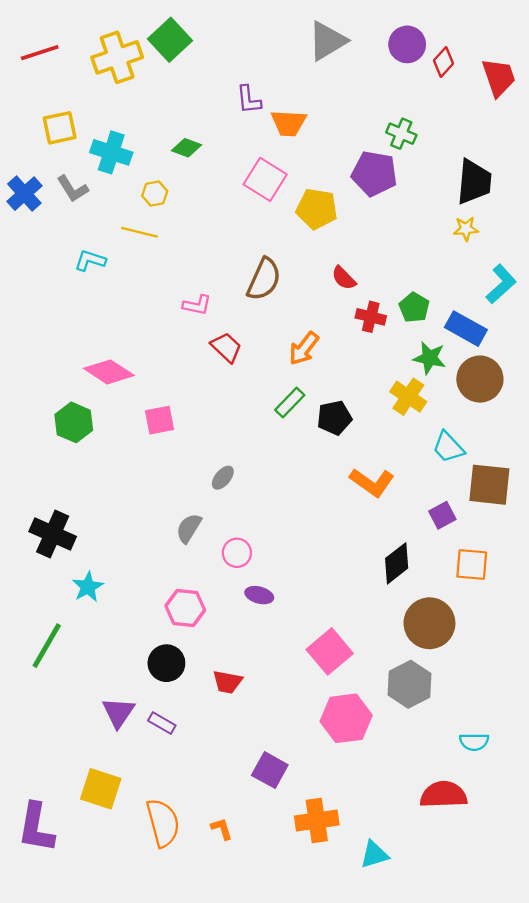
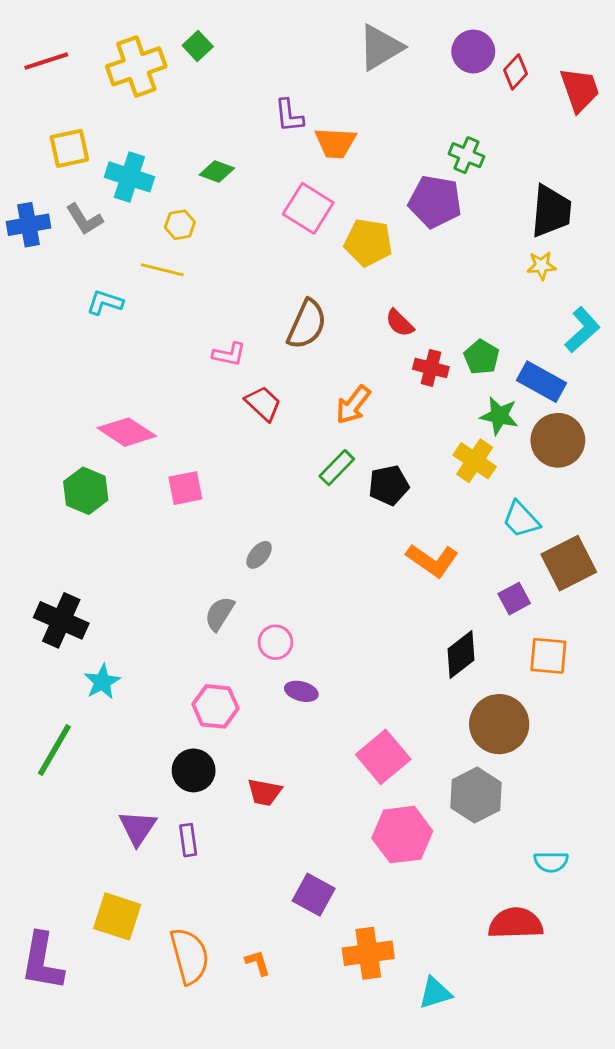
green square: (170, 40) -> (198, 46), size x0.6
blue cross: (24, 194) -> (29, 225), turned 32
brown square: (489, 485) -> (569, 563), turned -33
purple rectangle: (162, 723) -> (188, 840), turned 52

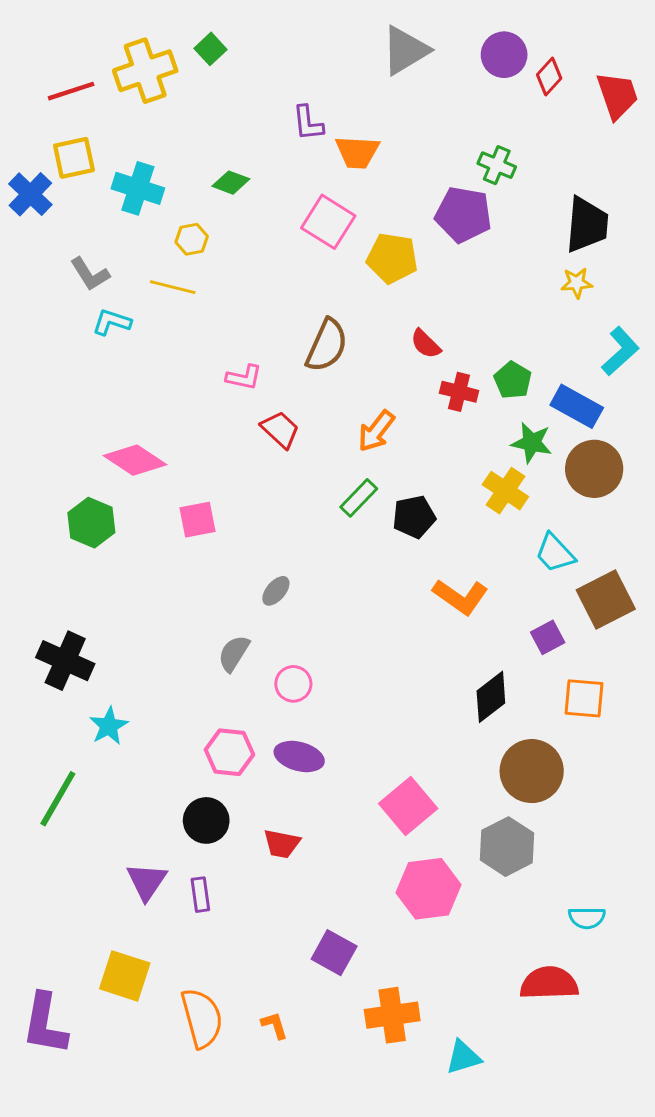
red line: (46, 61) -> (71, 91), moved
gray L-shape: (84, 219) -> (90, 274), moved
blue cross: (29, 225) -> (30, 194), moved, turned -36
purple ellipse: (301, 691) -> (299, 757), moved, size x1.4

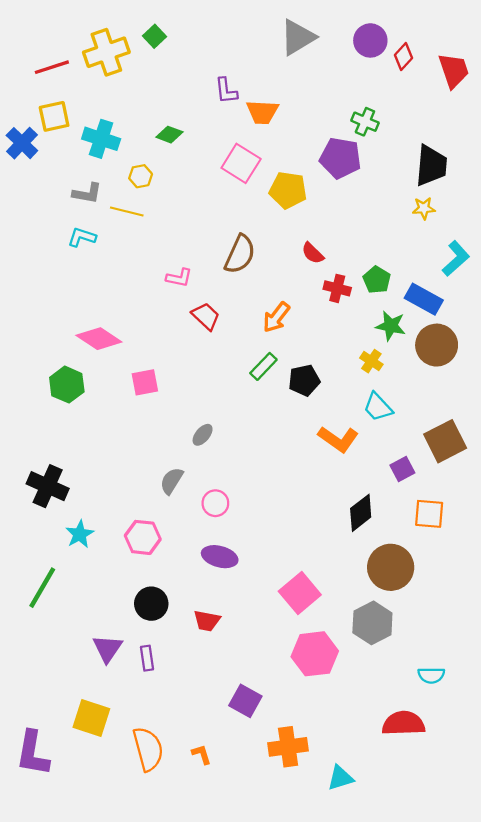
gray L-shape: (90, 274) -> (87, 193), moved, turned -48
yellow cross: (505, 491) -> (371, 361), size x0.7
cyan trapezoid: (555, 553) -> (378, 407), moved
pink hexagon: (229, 752) -> (143, 537), moved

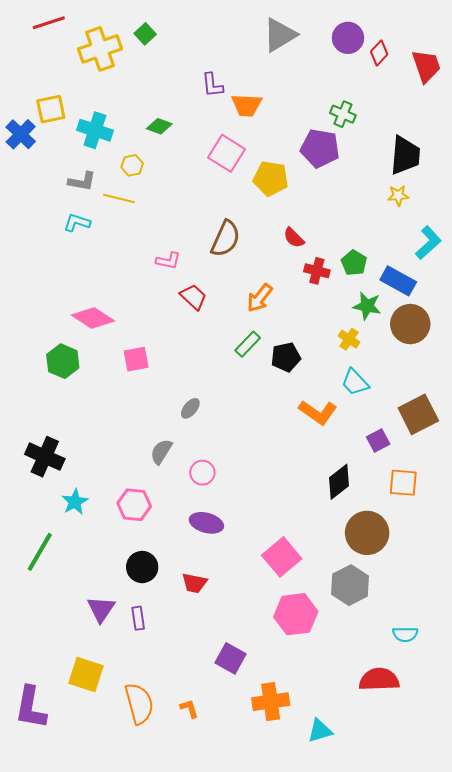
red line: (52, 67) -> (49, 23), moved

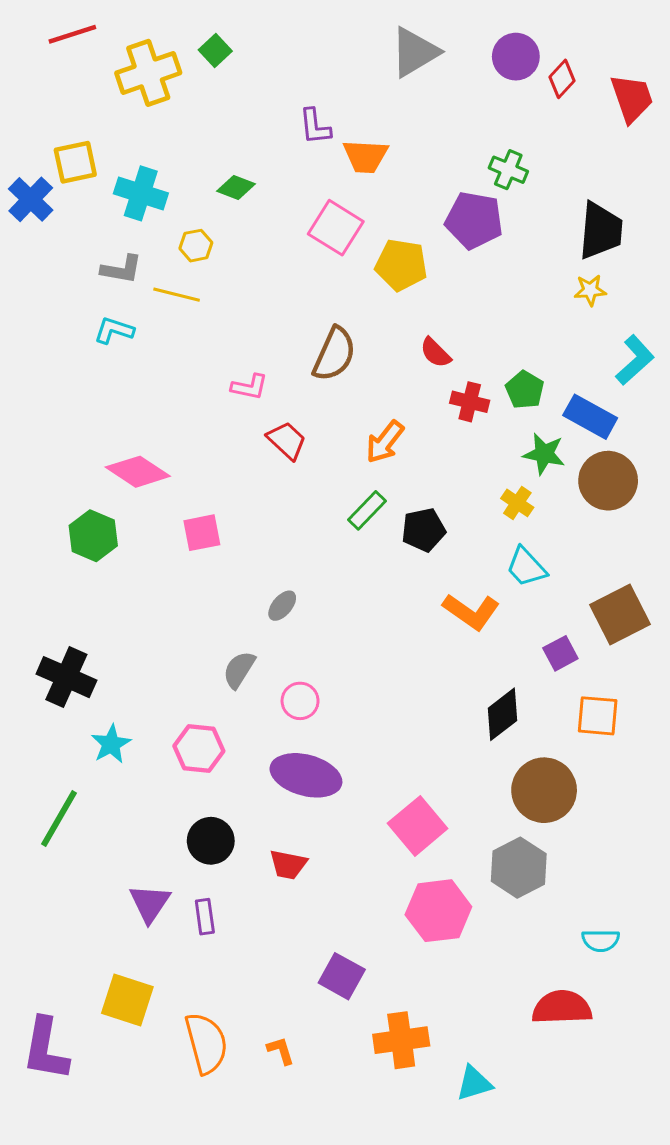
purple ellipse: (206, 523) -> (306, 775), size x1.4

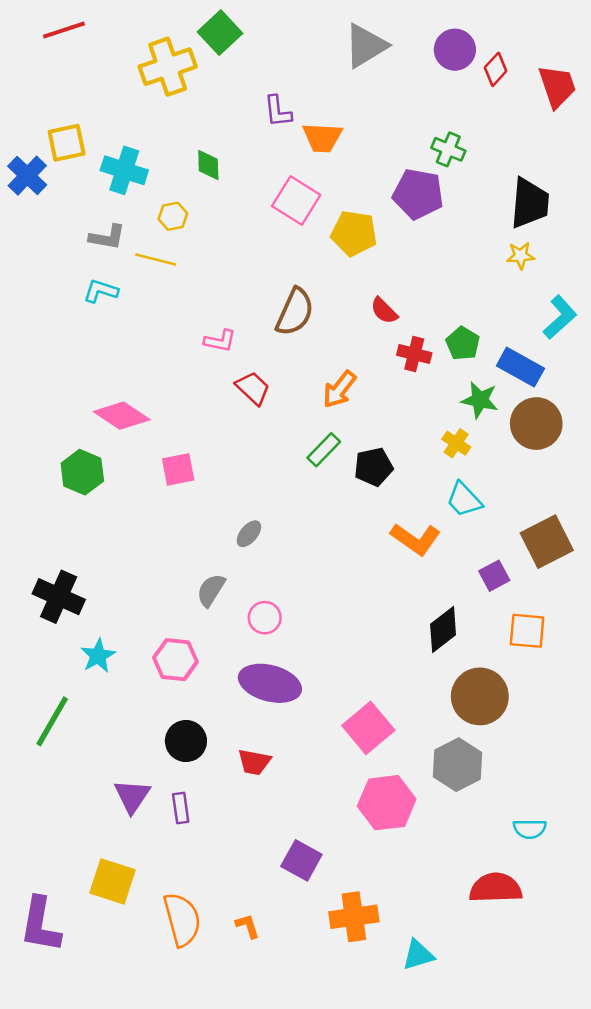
green square: (215, 51) -> (220, 33), moved, size x1.5
yellow cross: (148, 73) -> (168, 67), moved
green diamond: (236, 187) -> (208, 165), turned 68

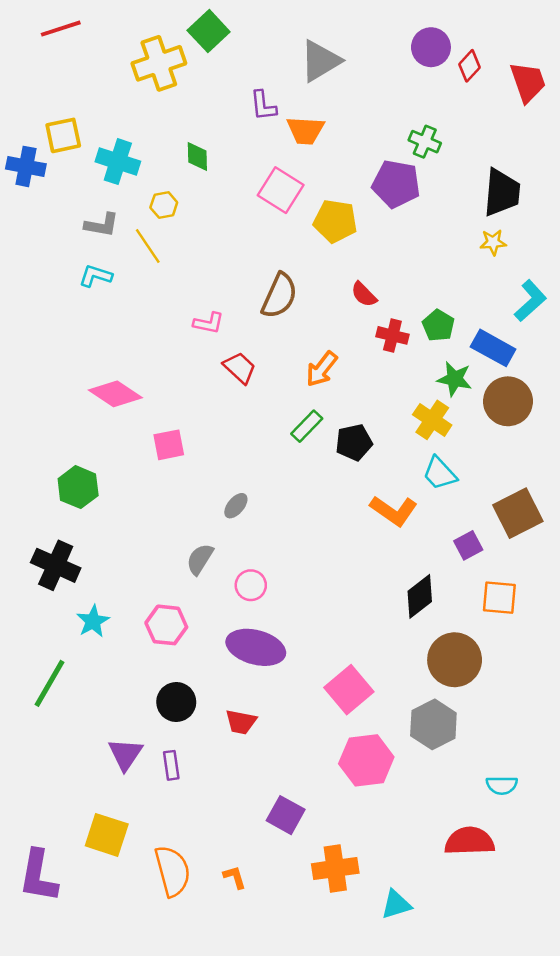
gray triangle: (366, 46) -> (320, 61), moved
blue cross: (27, 176) -> (26, 166), turned -33
yellow line: (156, 260) -> (148, 246), turned 42
yellow cross: (456, 443) -> (432, 420), size x1.4
green hexagon: (82, 472) -> (78, 487), moved

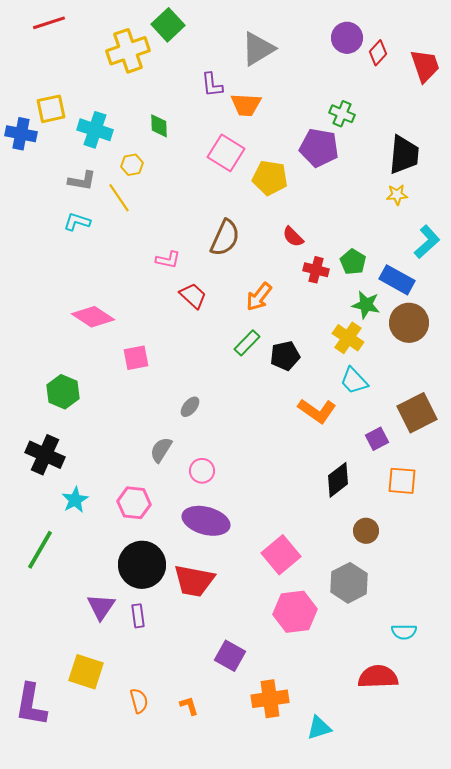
brown circle: (455, 660) -> (366, 531), size x0.6
black circle: (176, 702) -> (142, 565), size x1.5
red trapezoid: (241, 722) -> (194, 581), size x1.6
orange semicircle: (173, 871) -> (139, 701), size x0.6

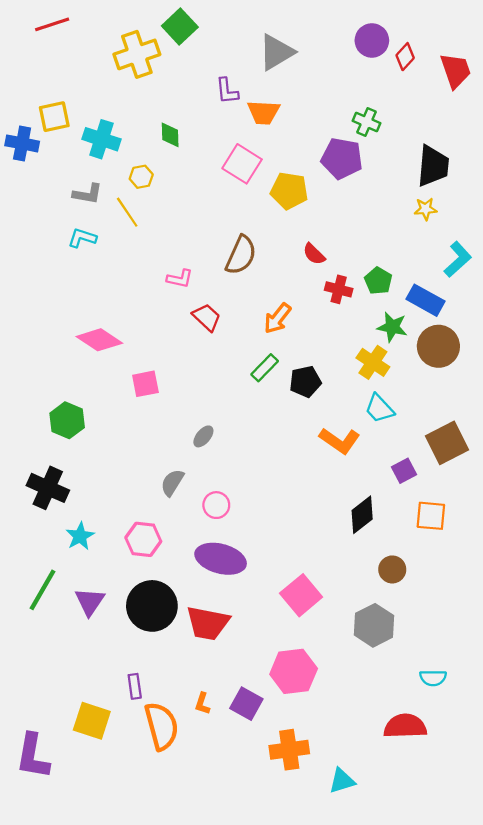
purple triangle: (101, 607) -> (90, 602), moved
pink hexagon: (295, 612) -> (294, 671), moved
purple rectangle: (138, 616) -> (135, 686), moved
orange semicircle: (139, 701) -> (162, 726), moved, size x1.8
orange L-shape: (189, 706) -> (202, 704), moved, turned -145

